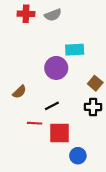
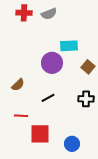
brown square: (95, 83) -> (88, 67), moved
red line: (35, 123) -> (21, 116), moved
red square: (59, 133) -> (40, 134), moved

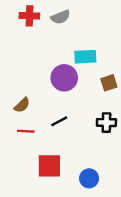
brown square: (88, 67) -> (109, 83), turned 32
red line: (21, 116) -> (26, 131), moved

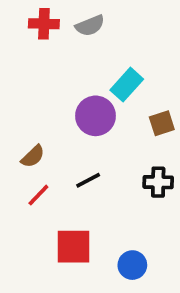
cyan rectangle: (85, 57) -> (127, 85), turned -45
red line: (26, 131) -> (38, 195), turned -49

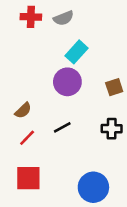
cyan rectangle: (127, 85) -> (76, 52), moved
red square: (73, 247) -> (28, 178), moved
blue circle: (132, 265) -> (93, 187), size x1.5

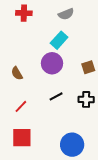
gray semicircle: (63, 18) -> (66, 14), moved
brown semicircle: (23, 110) -> (17, 73), moved, turned 104
black line: (62, 127) -> (56, 96), moved

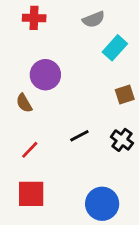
cyan rectangle: (59, 40) -> (115, 48), moved
purple circle: (52, 63) -> (45, 75), moved
black cross: (86, 99) -> (122, 140), turned 35

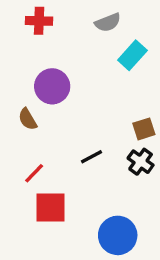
brown square: (125, 95) -> (144, 129), moved
red square: (31, 194) -> (51, 208), moved

